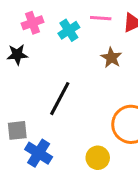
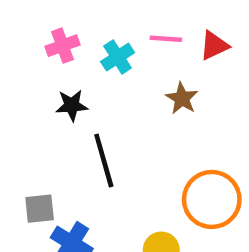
black star: (17, 55) -> (72, 105), moved
black line: (60, 99) -> (104, 160), turned -44

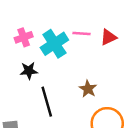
cyan cross: (118, 57) -> (54, 44), size x1.5
brown star: (182, 98) -> (88, 89), moved

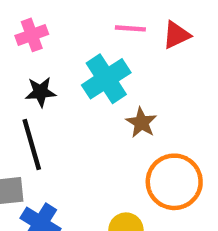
cyan cross: (54, 44) -> (106, 79), moved
black line: (47, 102) -> (32, 145), moved

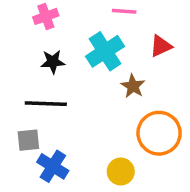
red triangle: (176, 35) -> (161, 46), moved
black line: (32, 145) -> (46, 104), turned -72

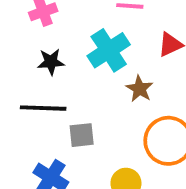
gray square: (28, 140) -> (82, 135), moved

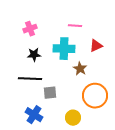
cyan cross: (109, 50) -> (64, 49), turned 35

